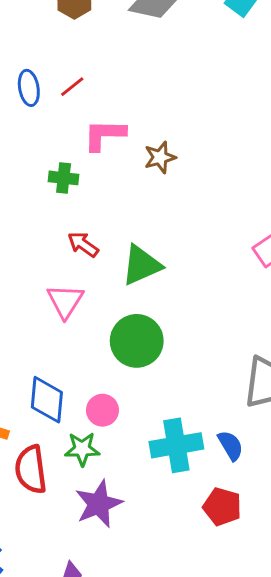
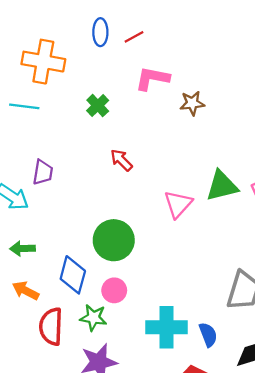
green cross: (64, 178) -> (98, 106), moved, turned 30
green triangle: (141, 265) -> (222, 186), moved
pink triangle: (65, 301) -> (178, 204), moved
green circle: (137, 341) -> (114, 240), moved

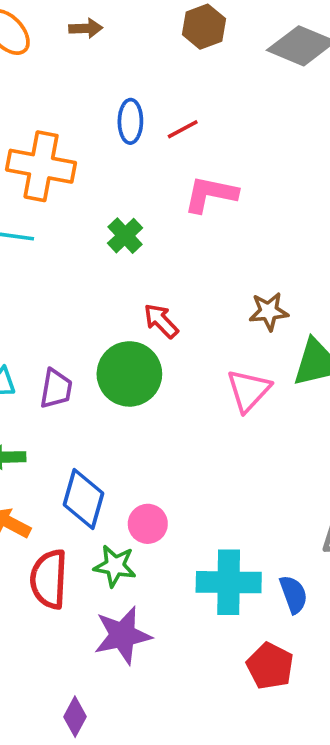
brown star: (192, 103) -> (269, 311), moved
purple trapezoid: (43, 172) -> (56, 389), moved
green circle: (114, 240) -> (129, 374), moved

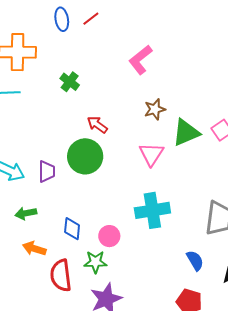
pink L-shape: (211, 194) -> (140, 60), moved, turned -40
blue diamond: (84, 499) -> (72, 229), size x0.7
cyan cross: (229, 582) -> (152, 210), moved

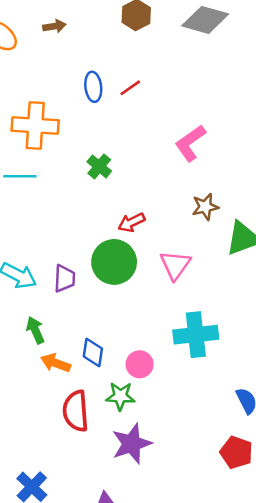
red arrow: (97, 125) -> (131, 223), turned -65
pink triangle: (151, 154) -> (175, 265), moved
green arrow: (26, 213) -> (35, 330), turned 75
orange arrow: (34, 249) -> (56, 363), moved

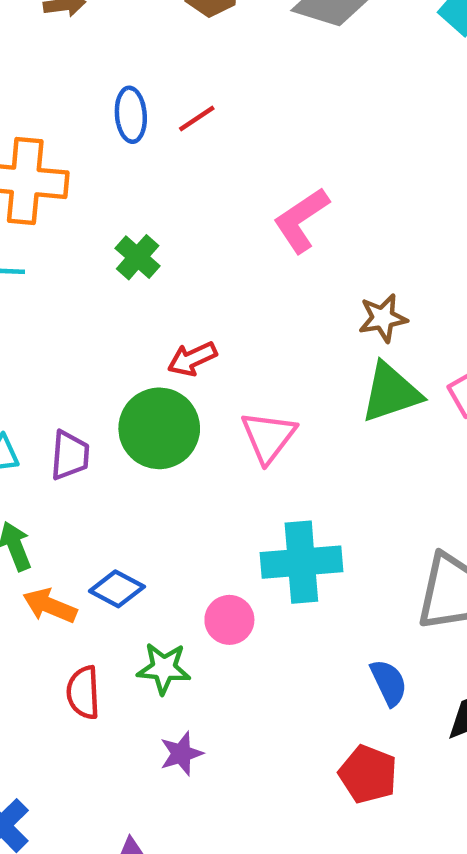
brown star: (205, 207) -> (383, 318), moved
blue diamond: (93, 353) -> (117, 589), turned -72
pink circle: (140, 364) -> (229, 620), moved
red semicircle: (76, 411) -> (83, 692), size x0.7
purple star: (132, 444) -> (181, 754), size x0.6

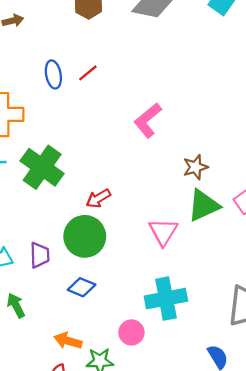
green cross: (138, 257) -> (42, 167), moved, size x1.8
pink triangle: (268, 437) -> (163, 232), moved
blue diamond: (117, 589) -> (82, 287), moved
orange arrow: (50, 606) -> (68, 341), moved

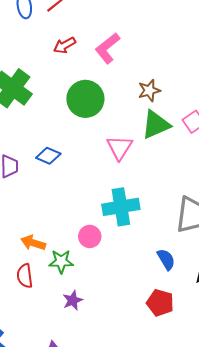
red arrow: (98, 198) -> (65, 45), moved
green circle: (85, 236) -> (85, 99), moved
blue diamond: (82, 287) -> (48, 156), moved

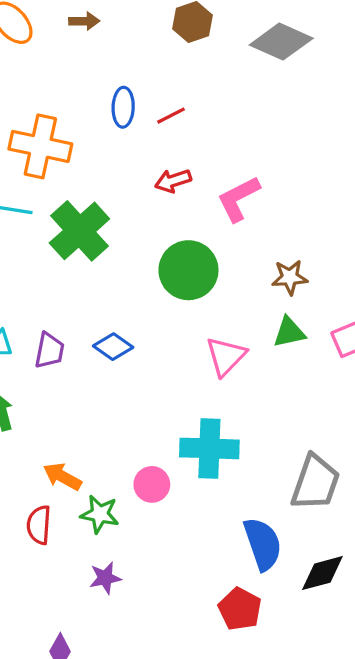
green triangle: (156, 125) -> (289, 332), size x0.7
blue semicircle: (166, 259) -> (263, 544), size x1.5

